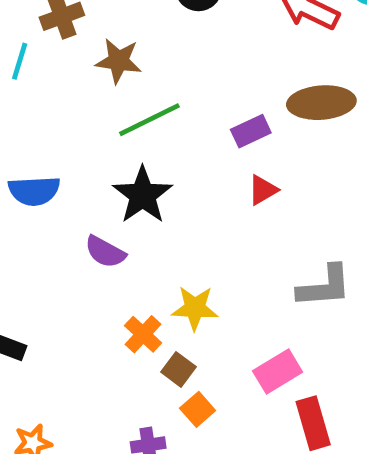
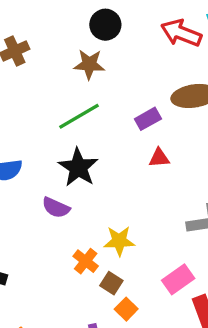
brown star: (119, 61) -> (89, 64), moved
red triangle: (263, 190) -> (159, 158), turned 30

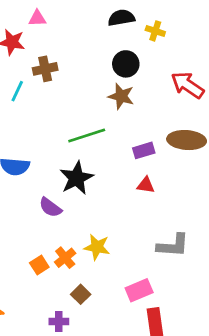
brown star: (89, 64) -> (121, 96), moved
brown square: (111, 283) -> (81, 294), moved
orange square: (126, 309) -> (39, 265), moved

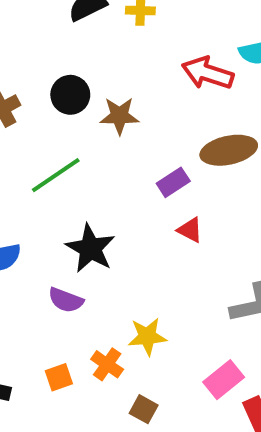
black circle: (126, 64) -> (70, 95), moved
green line: (87, 135) -> (56, 175), moved
red triangle: (146, 185) -> (190, 230), turned 36
orange square: (39, 265) -> (59, 377), moved, turned 30

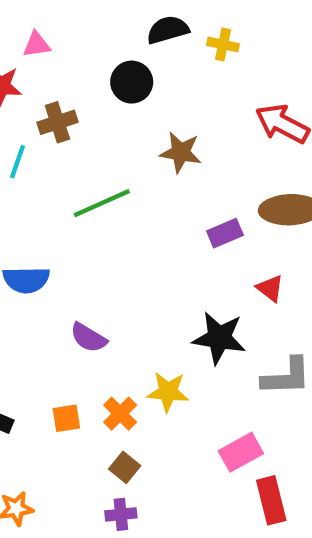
black circle: (70, 95) -> (132, 82), moved
red triangle: (190, 230) -> (270, 288), moved
black star: (90, 248) -> (219, 338), moved, turned -30
brown square: (144, 409) -> (125, 467), moved

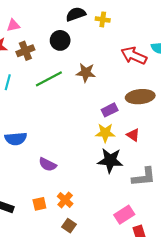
brown cross: (57, 122) -> (25, 51), moved
green line: (102, 203) -> (49, 79), moved
yellow star: (168, 392) -> (105, 133), moved

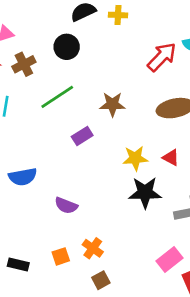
red arrow: (134, 56) -> (162, 57), turned 115
brown star: (86, 73) -> (112, 104), moved
purple rectangle: (110, 110) -> (82, 136), moved
brown square: (69, 226) -> (101, 280), turned 32

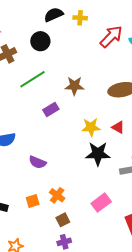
red arrow: (162, 57) -> (111, 37), moved
pink rectangle: (170, 259) -> (101, 203), moved

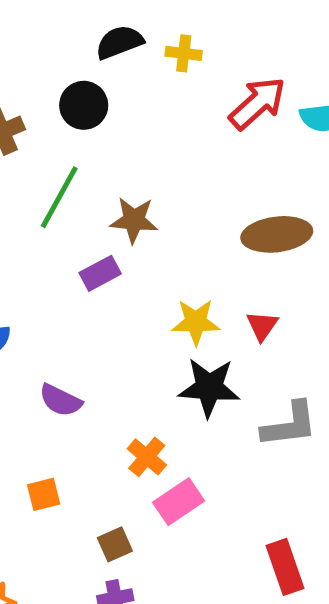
green line: (32, 79) -> (59, 197), turned -32
brown star: (74, 86) -> (134, 220), moved
red triangle: (118, 127) -> (262, 326), turned 32
orange cross: (57, 195) -> (147, 457), moved
pink rectangle: (101, 203) -> (179, 502), moved

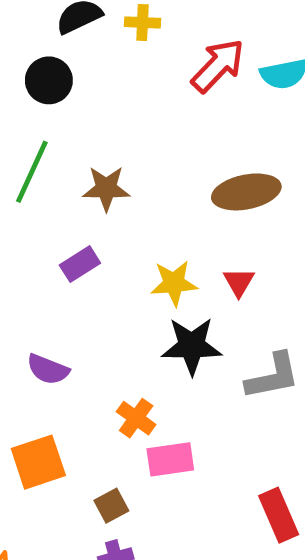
purple rectangle: (100, 273) -> (80, 264), moved
orange square: (44, 494) -> (38, 462), size x1.6
pink rectangle: (179, 502) -> (170, 459), turned 30

